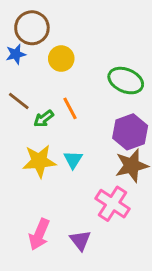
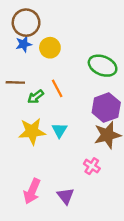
blue star: (16, 54) -> (24, 44), moved
brown line: (19, 101) -> (15, 82), turned -36
pink cross: (113, 204) -> (92, 166), size x0.6

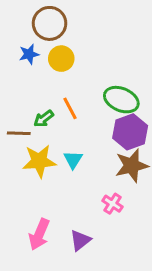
brown circle: (26, 23) -> (50, 23), moved
green ellipse: (103, 66) -> (121, 100), moved
brown line: (15, 82) -> (19, 133), moved
purple triangle: (66, 196) -> (80, 240), turned 30

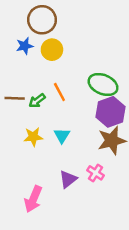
brown line: (19, 133) -> (15, 98), moved
yellow star: (39, 161) -> (33, 137), size x0.7
purple triangle: (80, 240) -> (68, 179), moved

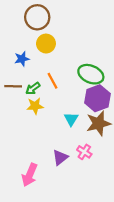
blue star: (25, 46) -> (22, 59), moved
cyan triangle: (62, 136) -> (71, 119), moved
yellow star: (33, 137) -> (35, 106), moved

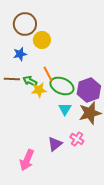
brown circle: (37, 17) -> (25, 24), moved
green ellipse: (91, 74) -> (62, 86), moved
green arrow: (33, 88) -> (30, 81), turned 64
yellow star: (35, 106) -> (39, 90), moved

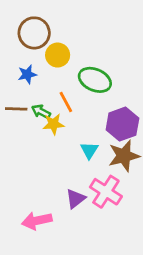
green ellipse: (62, 86) -> (95, 80), moved
pink cross: (77, 139) -> (106, 192), size x1.6
pink arrow: (27, 160) -> (37, 221), turned 55

